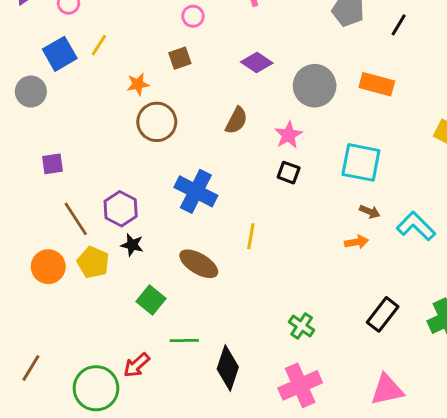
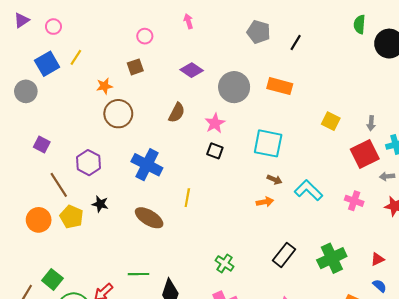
purple square: (53, 164) -> (42, 144), turned 35
purple hexagon: (121, 209) -> (89, 163), moved
green square: (151, 300) -> (52, 279), moved

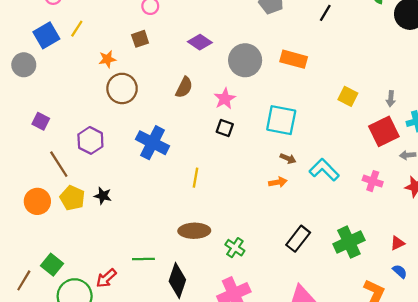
black line: (296, 42) -> (325, 13), moved
black star: (100, 204) -> (103, 196), moved
brown ellipse: (149, 218) -> (194, 231), moved, turned -32

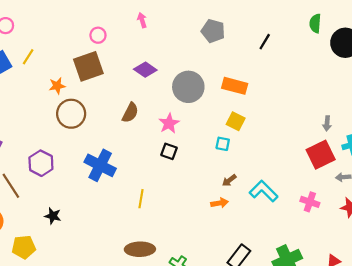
brown square: (140, 39) -> (88, 66), size x1.8
yellow square: (348, 96) -> (236, 121), moved
cyan square: (281, 120) -> (223, 144), size x0.5
brown arrow: (288, 158) -> (229, 180), turned 120
yellow pentagon: (72, 198) -> (24, 247), moved, turned -30

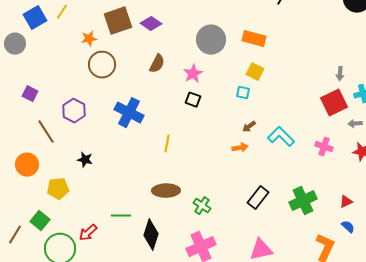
purple diamond: (145, 70) -> (151, 24), moved

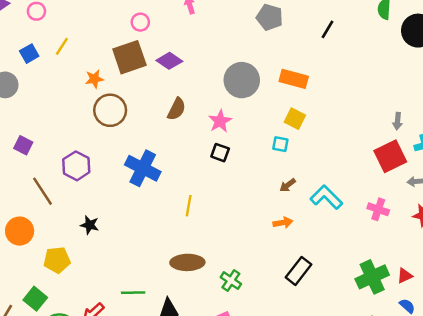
blue square: (35, 18) -> (29, 54), size x0.7
orange arrow: (240, 148) -> (283, 223), moved
green cross: (303, 201) -> (372, 277), moved

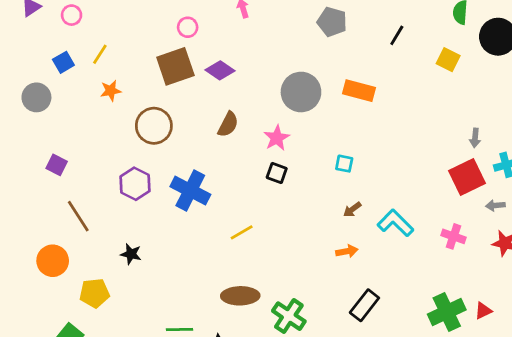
orange star: (94, 79) -> (111, 91), moved
yellow square: (295, 119) -> (448, 60), moved
purple hexagon: (76, 166) -> (135, 184), moved
yellow line: (189, 206) -> (242, 232), turned 50
green cross: (231, 281) -> (289, 316), size x1.4

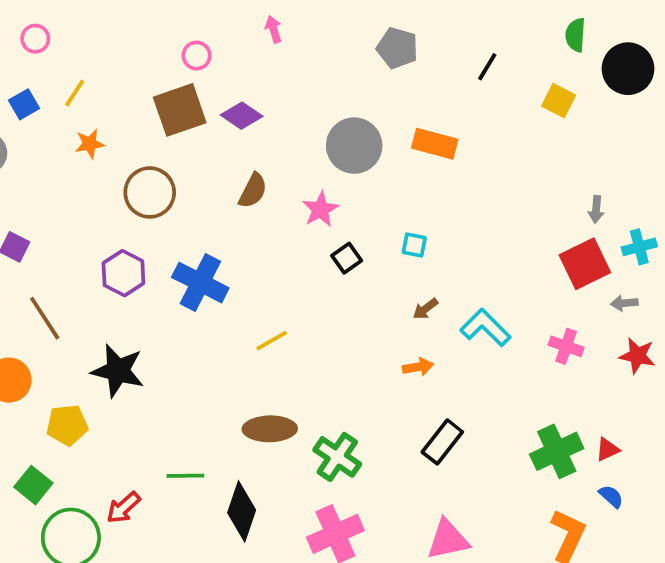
black square: (277, 173) -> (347, 258), moved, turned 35
black star: (131, 254) -> (118, 371), size x1.8

